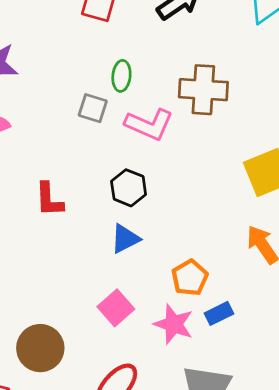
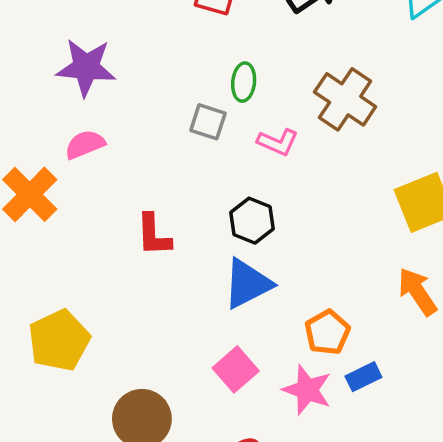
brown cross: (203, 90) -> (345, 99), turned 30
pink L-shape: (149, 124) -> (278, 142), size x0.7
blue triangle: (125, 239) -> (247, 284), size x1.4

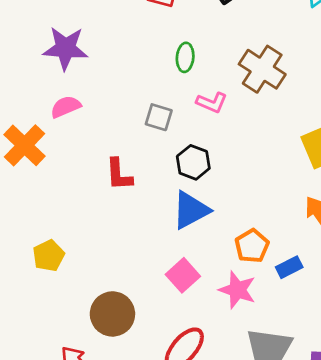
gray square: (208, 122) -> (159, 117), moved
yellow pentagon: (59, 340) -> (49, 256), size x0.7
blue rectangle: (363, 377) -> (289, 267), moved

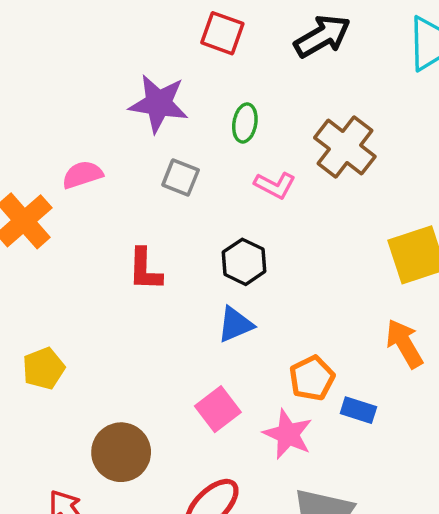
purple star: (66, 48) -> (159, 104), moved
gray square: (159, 117) -> (181, 177), moved
blue triangle: (191, 210) -> (235, 324), size x0.7
blue rectangle: (289, 267) -> (358, 410), turned 40

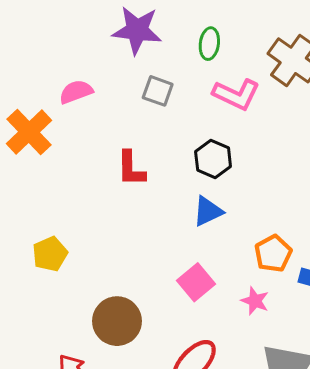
pink L-shape: (275, 185) -> (236, 94), size x1.4
pink star: (288, 434) -> (255, 301), size x0.7

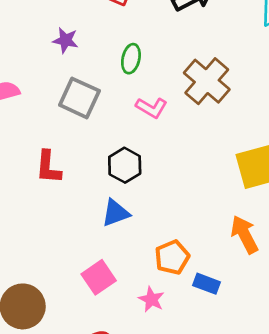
purple star: (137, 30) -> (65, 40), size x0.6
gray square: (158, 91) -> (79, 98), size x1.4
pink L-shape: (236, 94) -> (152, 108), size x0.7

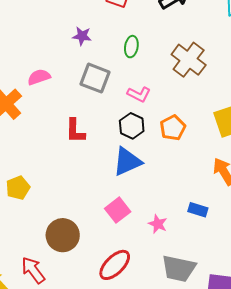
pink L-shape: (152, 108) -> (139, 94), moved
blue triangle: (116, 213) -> (127, 162), size x1.4
orange pentagon: (172, 257) -> (173, 128), moved

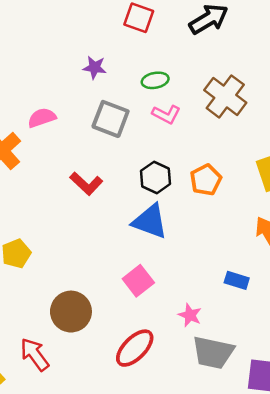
green ellipse: (131, 47) -> (155, 80), turned 70
pink L-shape: (139, 94) -> (166, 114), moved
red L-shape: (75, 131) -> (86, 184), turned -48
blue triangle: (127, 162) -> (150, 221), turned 44
pink star: (158, 224) -> (190, 315), moved

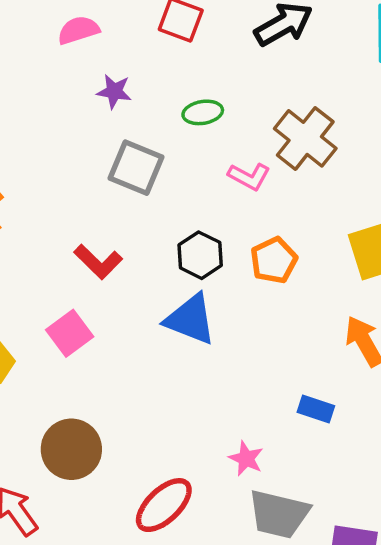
pink L-shape: (166, 114) -> (249, 177), moved
pink semicircle: (42, 118) -> (78, 30), moved
pink square: (138, 281) -> (70, 333), moved

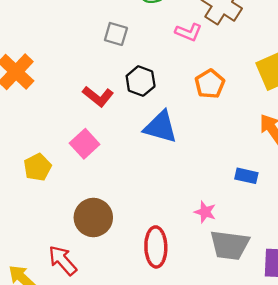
gray square: (136, 168) -> (116, 34), size x0.7
black hexagon: (200, 255) -> (141, 81), moved
red ellipse: (164, 505) -> (156, 247), turned -42

